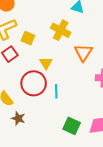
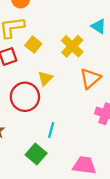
cyan line: (56, 91) -> (51, 130), moved
green square: (72, 126) -> (36, 154), moved

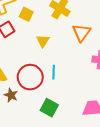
red circle: (25, 97) -> (30, 77), moved
cyan line: (51, 130) -> (54, 72), moved

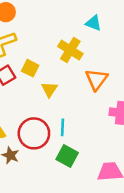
yellow square: (26, 14) -> (30, 68), moved
green square: (49, 108) -> (67, 156), moved

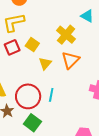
orange triangle: (97, 79) -> (70, 60), moved
green square: (67, 156) -> (32, 123), moved

